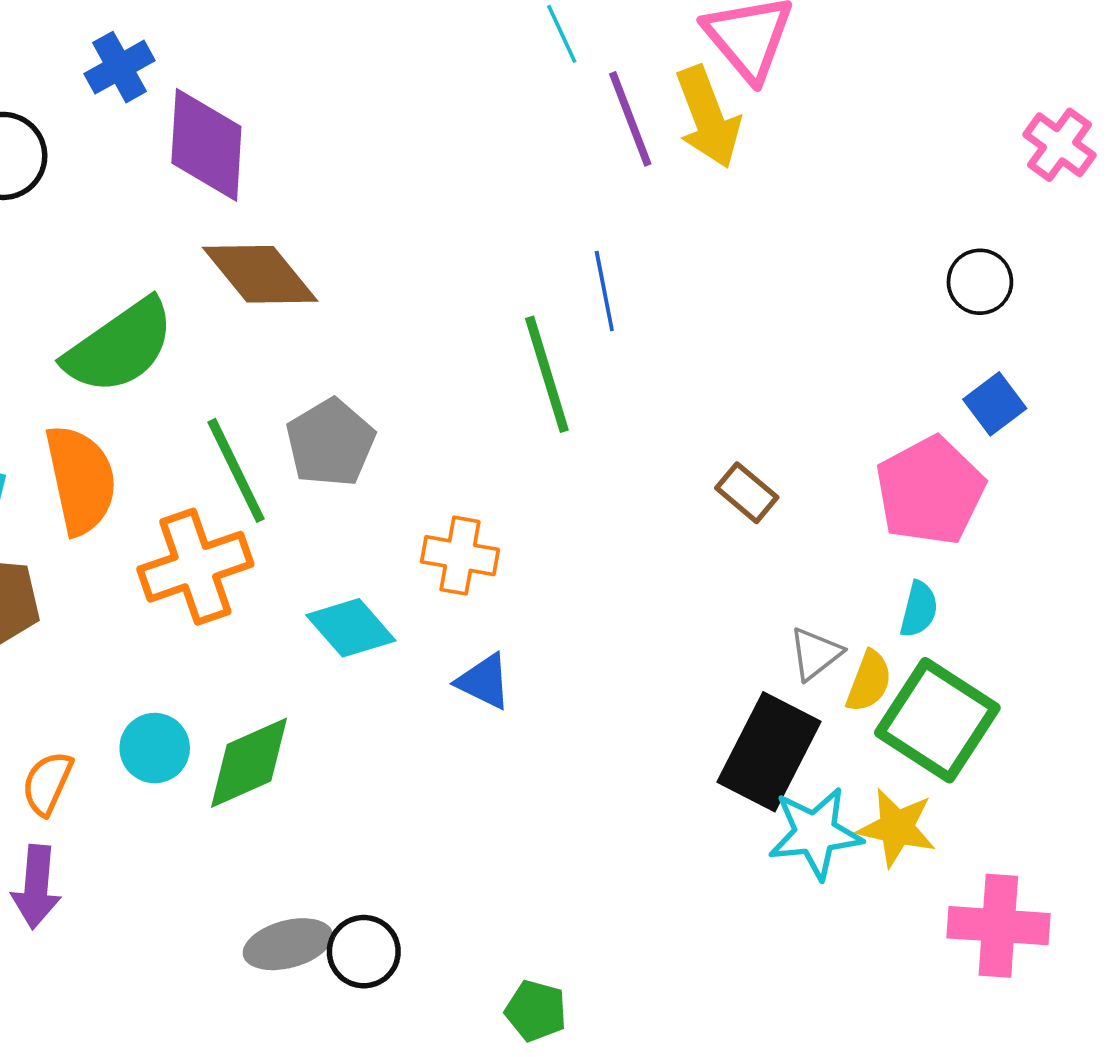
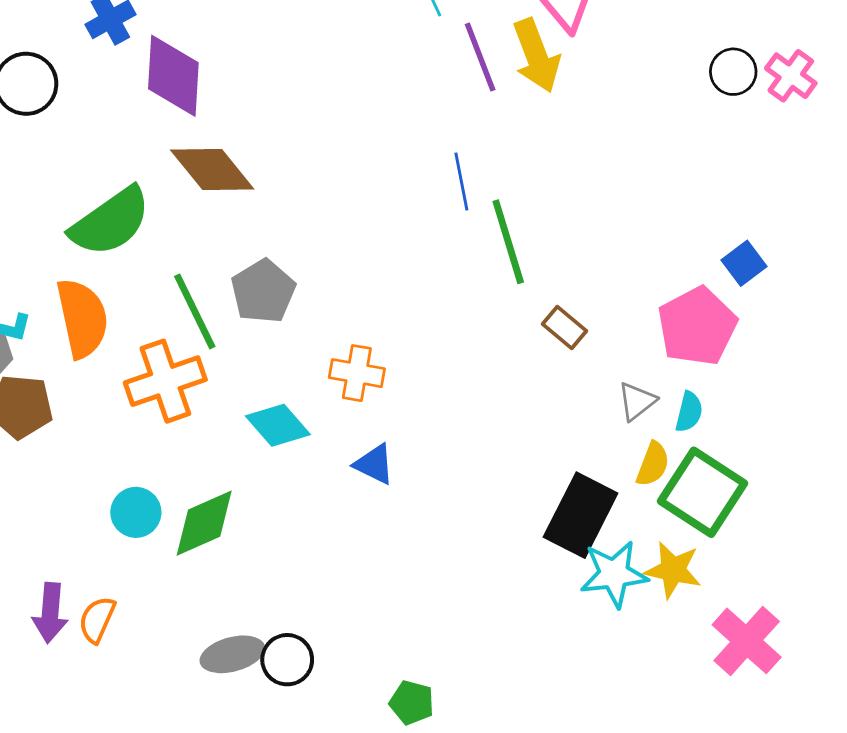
black circle: (980, 282) -> (733, 72), moved
green line: (547, 374) -> (508, 242), moved
gray triangle: (815, 654) -> (637, 401), moved
orange semicircle: (47, 783) -> (97, 620), moved
pink cross: (998, 926) -> (747, 641), turned 38

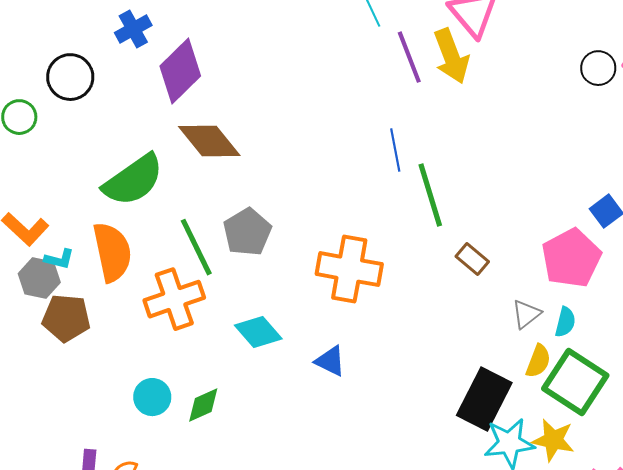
purple diamond: (173, 76) -> (180, 71), turned 42
orange cross: (357, 373) -> (349, 269), moved, size x1.6
green diamond: (204, 523) -> (203, 405), size x0.7

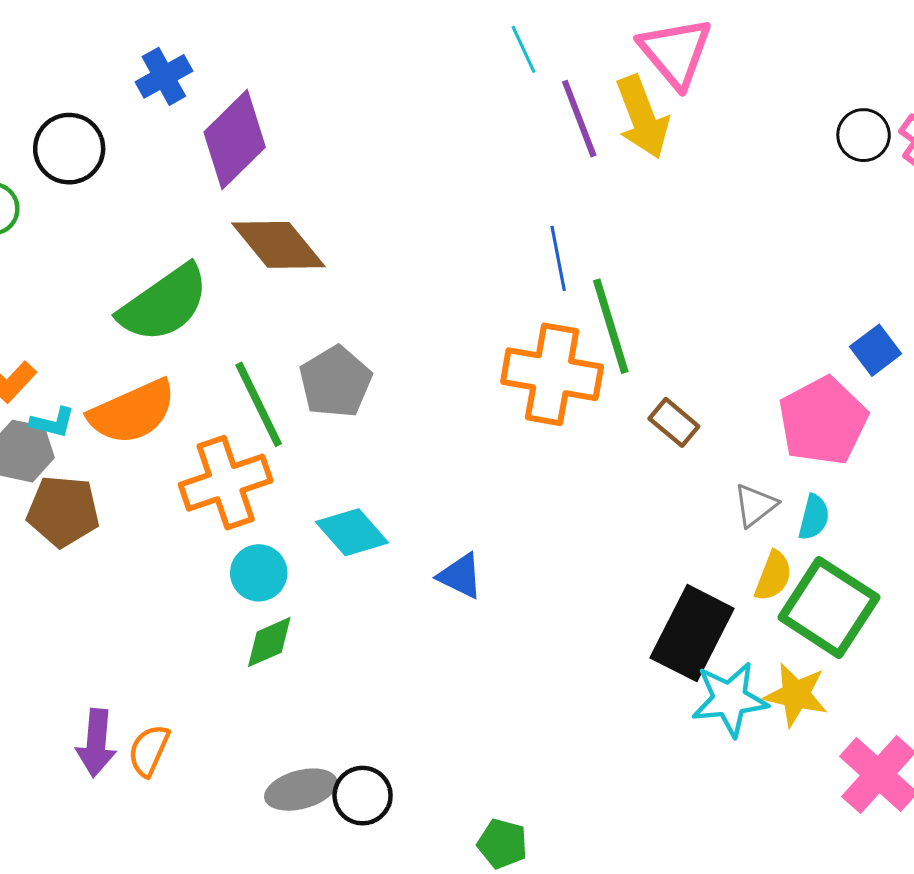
orange semicircle: (112, 252) -> (132, 412), turned 78
orange cross: (349, 269) -> (552, 374), moved
cyan circle: (152, 397) -> (259, 573), moved

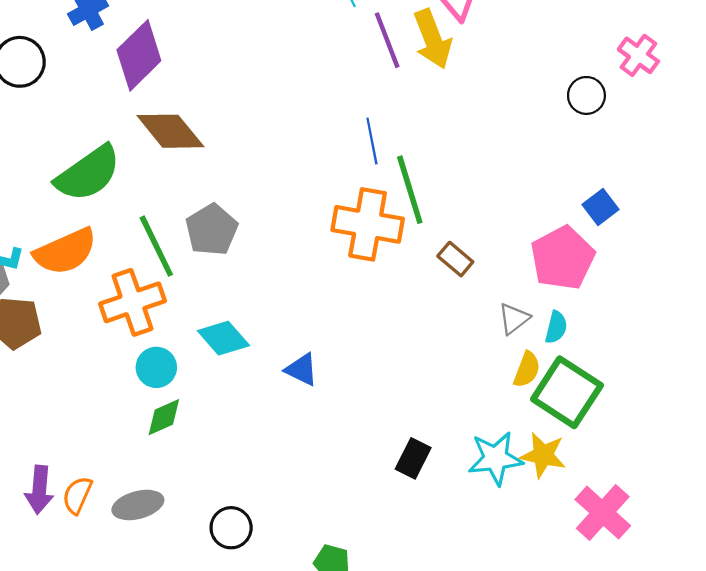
black circle: (864, 135) -> (586, 95), moved
black rectangle: (692, 633) -> (413, 458), moved, size x0.6
gray ellipse: (301, 790) -> (138, 505), moved

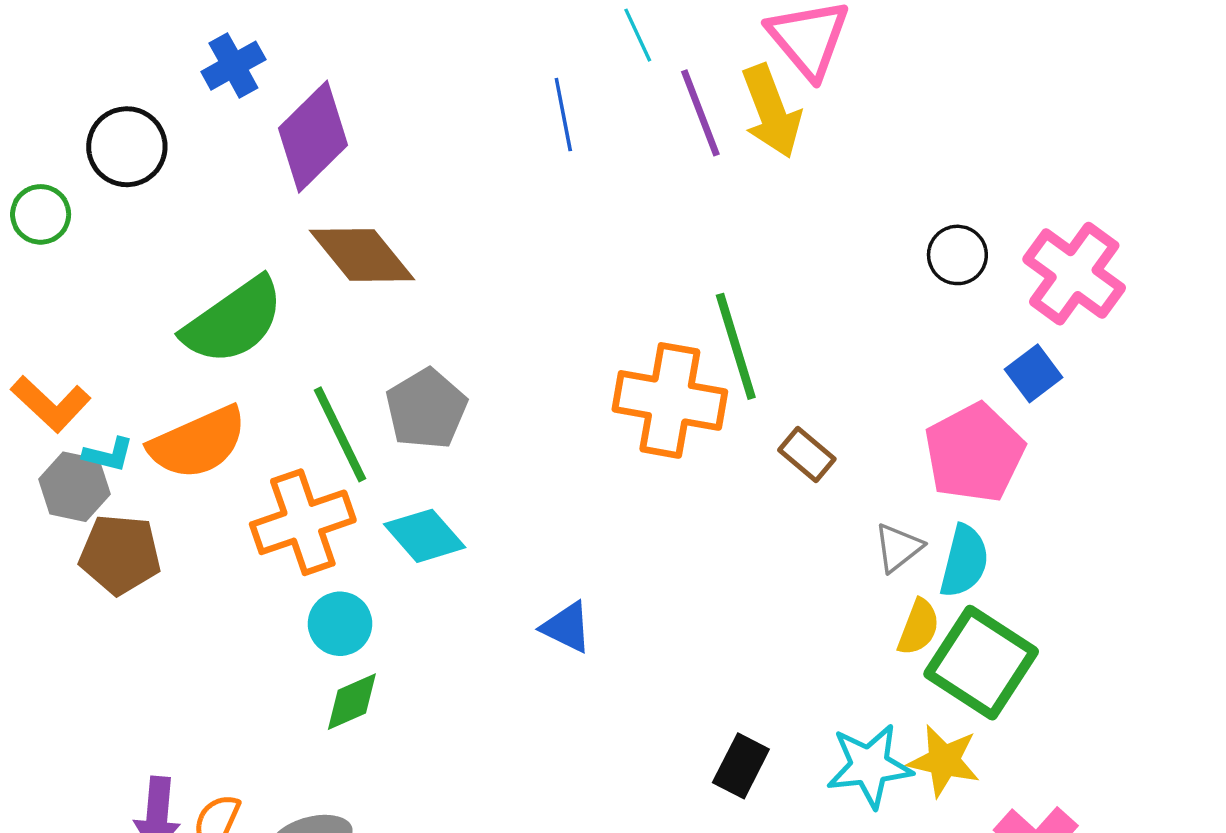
pink cross: (638, 55) -> (1074, 274), moved, size x1.5
black circle: (586, 95) -> (957, 255), moved
blue line: (372, 141) -> (563, 115), moved
cyan semicircle: (556, 327) -> (964, 561), size x1.4
cyan diamond: (223, 338) -> (425, 536), moved

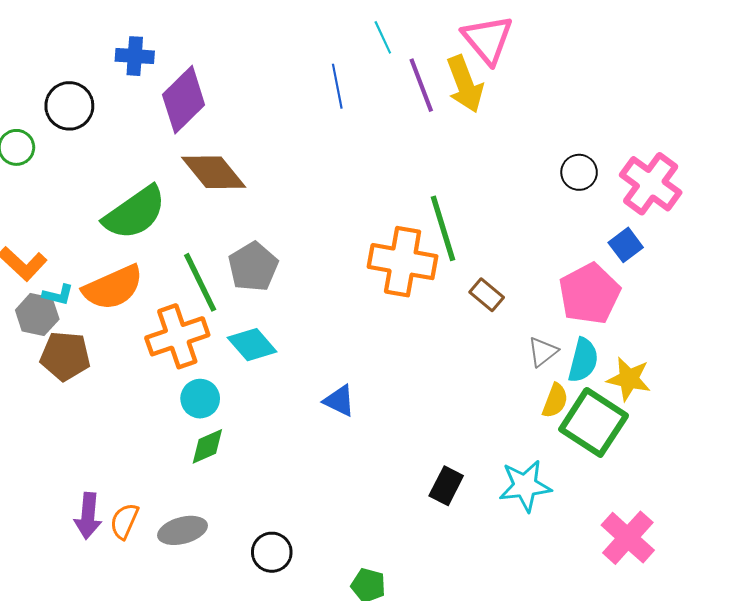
blue cross: (233, 66) -> (135, 56), turned 33
yellow star: (944, 761) -> (629, 379), moved

